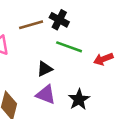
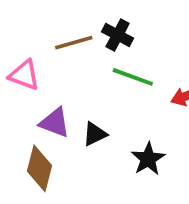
black triangle: (45, 69) -> (95, 134), moved
purple triangle: (46, 95) -> (55, 123), moved

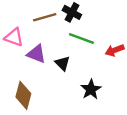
purple triangle: (55, 123) -> (36, 54), moved
black triangle: (95, 134) -> (62, 63), moved, turned -49

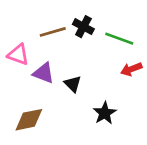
green line: (81, 38) -> (119, 39), moved
brown diamond: (23, 95) -> (29, 120), turned 64

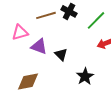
green line: (119, 39) -> (96, 20), turned -65
pink triangle: (18, 55) -> (20, 32), turned -36

